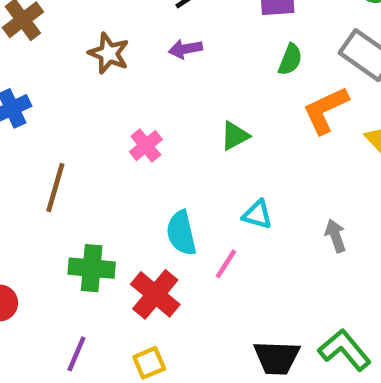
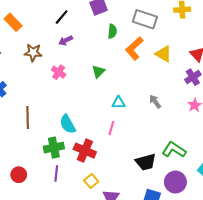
pink cross: (146, 146) -> (59, 72), moved
cyan semicircle: (181, 233) -> (68, 124), moved
purple line: (76, 354) -> (56, 173), moved

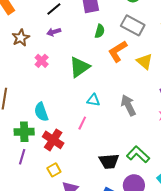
brown star: (33, 52) -> (21, 38), turned 30
green triangle: (98, 72) -> (80, 67), size x1.6
gray arrow: (155, 102) -> (128, 105), size x1.5

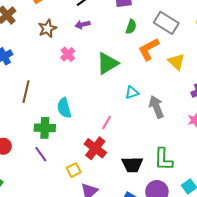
cyan triangle: (93, 100) -> (132, 92), moved, turned -32
red cross: (53, 140) -> (95, 148), moved
green L-shape: (138, 154) -> (163, 159), turned -135
purple line: (22, 157) -> (41, 154), turned -56

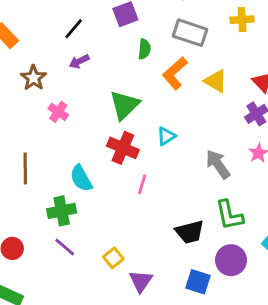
pink cross: (68, 54) -> (58, 112), moved
gray arrow: (156, 107) -> (218, 164), moved
red cross: (95, 148) -> (123, 148), moved

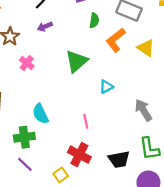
red cross: (123, 148) -> (79, 155), moved
pink line: (142, 184) -> (86, 121), turned -32

